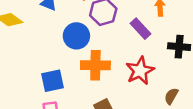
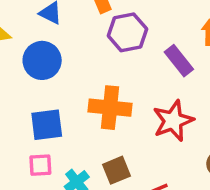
blue circle: (76, 36) -> (42, 60), moved

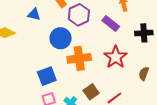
blue circle: (42, 60) -> (61, 38), moved

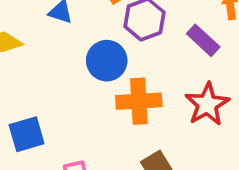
blue square: (47, 76) -> (27, 134), moved

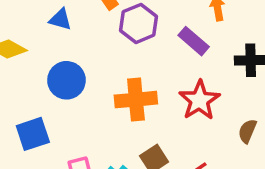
blue circle: (107, 61) -> (66, 80), moved

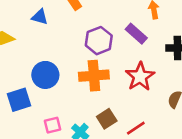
purple hexagon: (138, 23) -> (99, 41), moved
blue circle: (66, 80) -> (45, 75), moved

